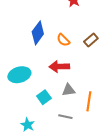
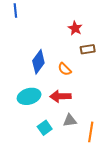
brown rectangle: (91, 40) -> (88, 49), moved, turned 32
cyan ellipse: (19, 75) -> (29, 96), moved

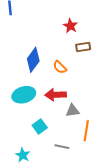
gray triangle: (70, 120) -> (73, 111), moved

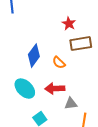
brown rectangle: (83, 47) -> (81, 44), size x1.5
cyan ellipse: (24, 95) -> (25, 89), turned 60

